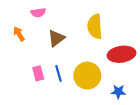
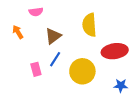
blue line: (59, 73) -> (55, 59), moved, turned 49
blue star: (118, 92) -> (121, 85), moved

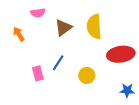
brown triangle: (53, 36) -> (63, 28), moved
yellow circle: (82, 71) -> (87, 75), size x0.6

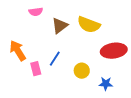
yellow semicircle: (94, 27) -> (89, 25), turned -65
orange arrow: (19, 34) -> (18, 51), moved, size x1.5
blue star: (127, 90) -> (106, 84), moved

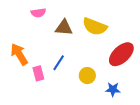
brown triangle: (60, 26) -> (64, 28), turned 42
red ellipse: (114, 51) -> (121, 54), turned -35

